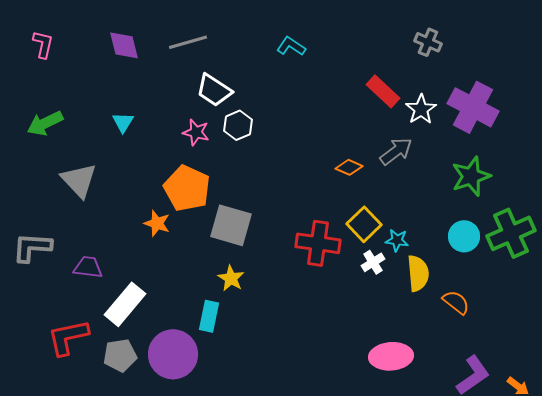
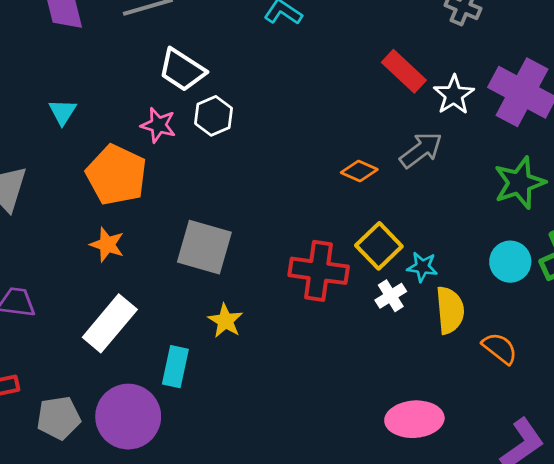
orange pentagon: (187, 188) -> (116, 175), moved
yellow star: (231, 278) -> (225, 321), moved
white rectangle: (125, 304) -> (110, 323), moved

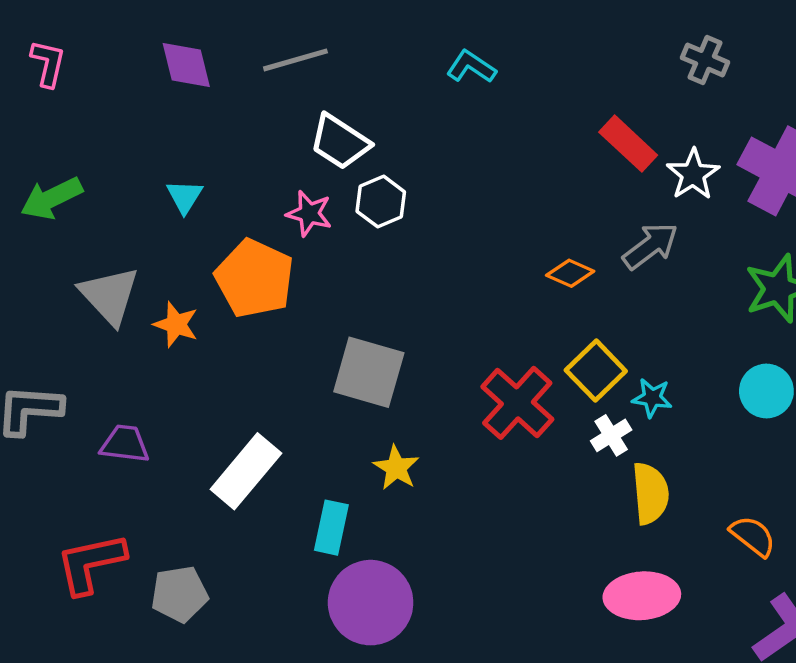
orange star: (107, 245) -> (176, 324), moved
red cross: (319, 271) -> (517, 403), turned 34
yellow semicircle: (450, 310) -> (650, 493), moved
orange semicircle: (500, 348) -> (753, 536), moved
purple circle: (128, 417) -> (371, 603), moved

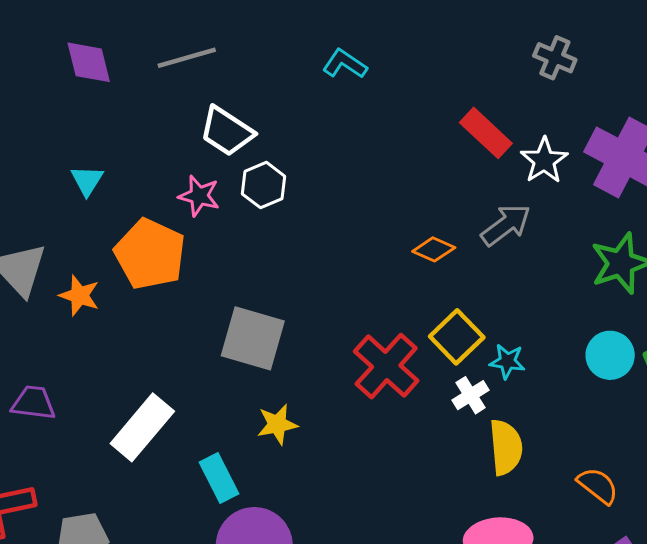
yellow star: (396, 468) -> (277, 424), turned 30
cyan rectangle: (331, 528) -> (219, 478), turned -39

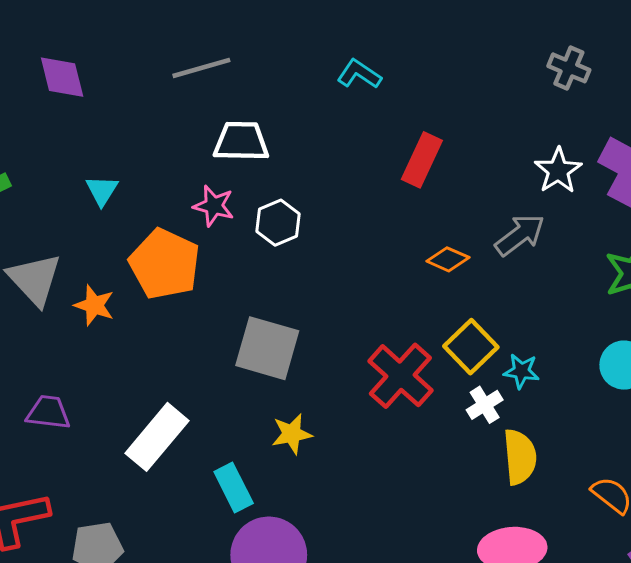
purple diamond: (89, 62) -> (62, 77), moved
white trapezoid: (227, 131) -> (241, 141), turned 148
red rectangle: (486, 133) -> (422, 160), moved, turned 72
white hexagon: (263, 185) -> (278, 223), moved

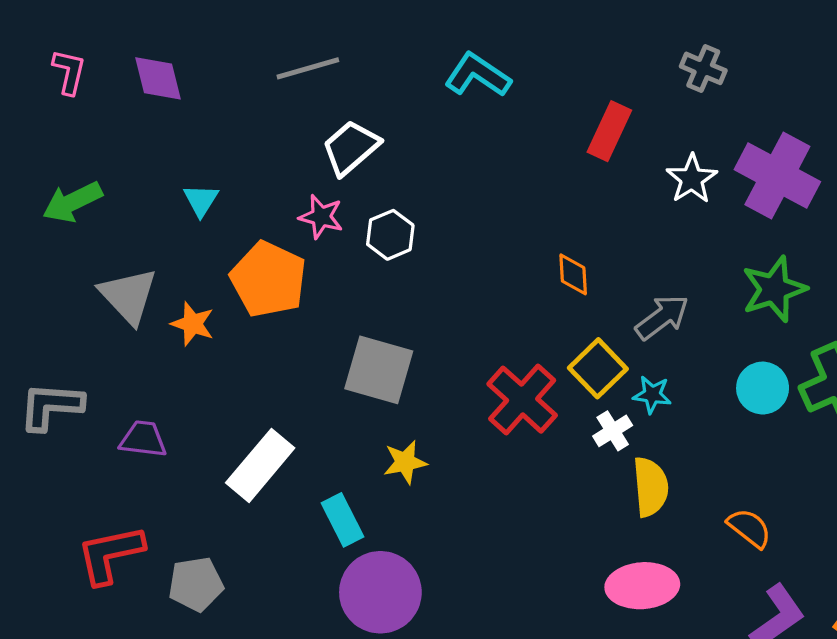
cyan L-shape: (359, 74) -> (478, 75), size x1.4
white trapezoid: (241, 141) -> (351, 148), turned -42
red rectangle: (422, 160) -> (609, 131), moved
gray arrow: (520, 235) -> (662, 317), moved
orange diamond: (448, 259) -> (573, 274), turned 63

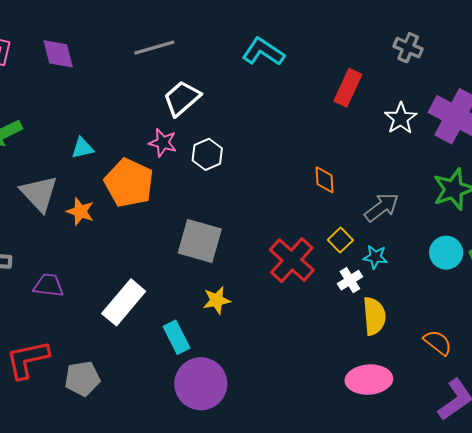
cyan triangle: (201, 200) -> (82, 148), moved, turned 45
yellow square: (598, 368) -> (340, 240), size x0.7

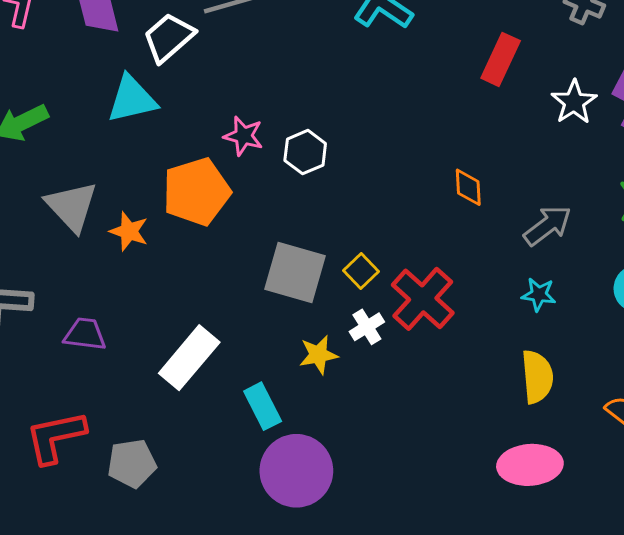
white trapezoid: (182, 98) -> (169, 37), moved
cyan triangle: (82, 148) -> (132, 99), moved, size x1.6
orange pentagon: (129, 183) -> (197, 192), turned 30
yellow square: (340, 240) -> (361, 271), moved
white cross: (350, 280) -> (367, 327), moved

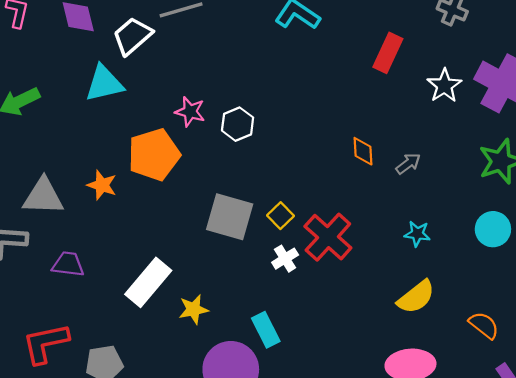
gray triangle: (72, 206) -> (43, 196), moved, turned -45
gray arrow: (548, 225) -> (408, 164), moved, size x0.7
yellow star: (318, 355) -> (193, 309), moved
yellow semicircle: (537, 377) -> (416, 297), turned 57
cyan rectangle: (263, 406) -> (266, 330), moved

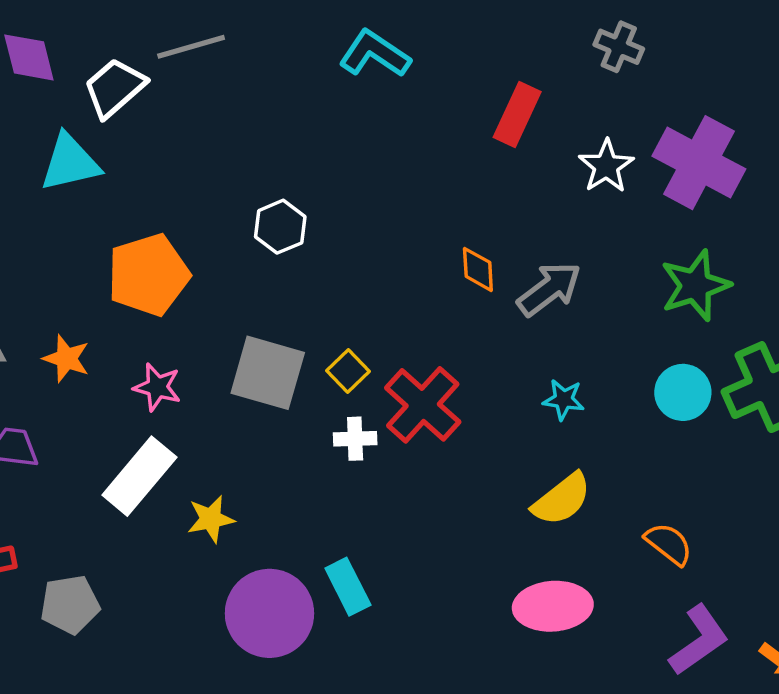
pink star: (190, 112) -> (157, 387), moved
gray arrow: (408, 164) -> (549, 289), size x1.6
orange star: (102, 185) -> (66, 359), moved
white cross: (285, 259) -> (355, 439), turned 30
cyan rectangle: (266, 330) -> (348, 587), moved

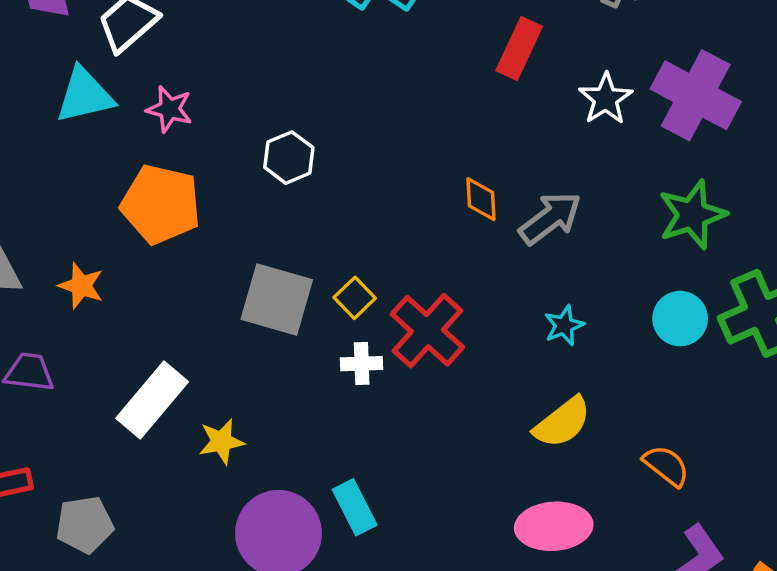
orange pentagon: (148, 275) -> (161, 204), turned 30
pink star: (157, 387) -> (169, 109), moved
cyan star: (563, 400) -> (564, 325), turned -30

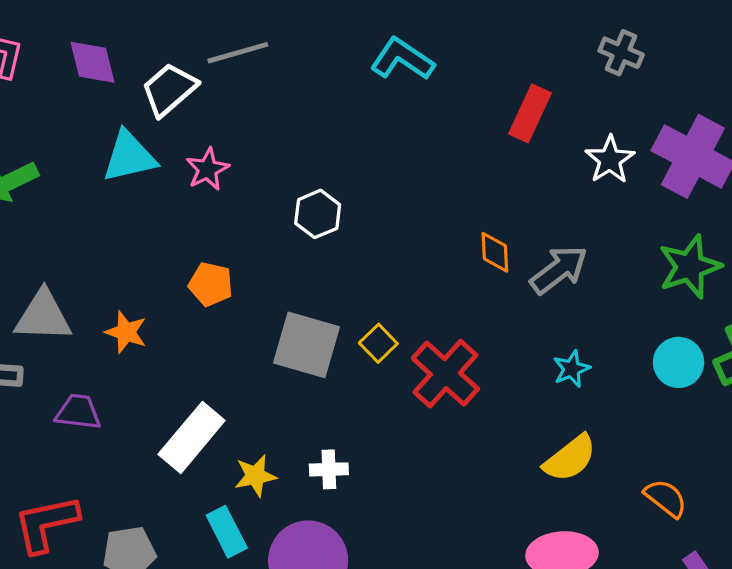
pink star: (169, 109) -> (207, 169), turned 30
orange pentagon: (161, 204) -> (211, 284), moved, size x0.6
white cross: (362, 364) -> (329, 469), moved
cyan rectangle: (355, 507) -> (227, 532), moved

